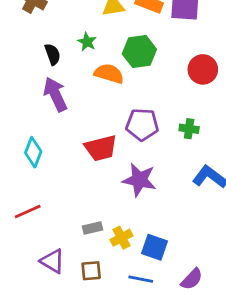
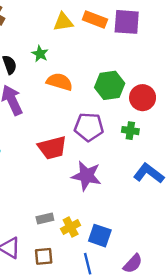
green hexagon: (139, 52) -> (110, 85), moved
red circle: (203, 69) -> (143, 98), moved
blue line: (141, 279) -> (88, 264), turned 65

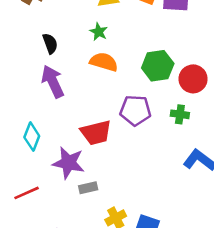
green star: (40, 54) -> (99, 32), moved
purple star: (86, 176) -> (68, 163), moved
gray rectangle: (45, 218) -> (88, 188), moved

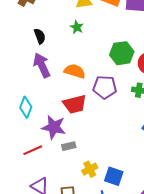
orange semicircle: (104, 62) -> (75, 71), moved
red line: (27, 193) -> (33, 150), moved

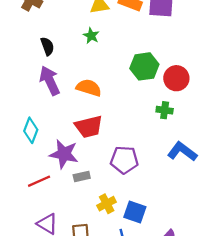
purple pentagon: (105, 87) -> (124, 160), moved

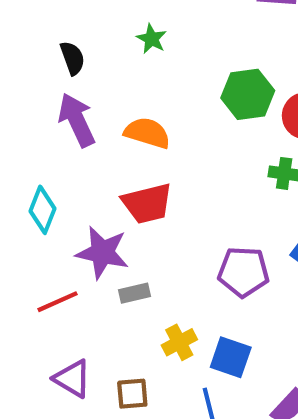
purple pentagon: (124, 160) -> (243, 272), moved

